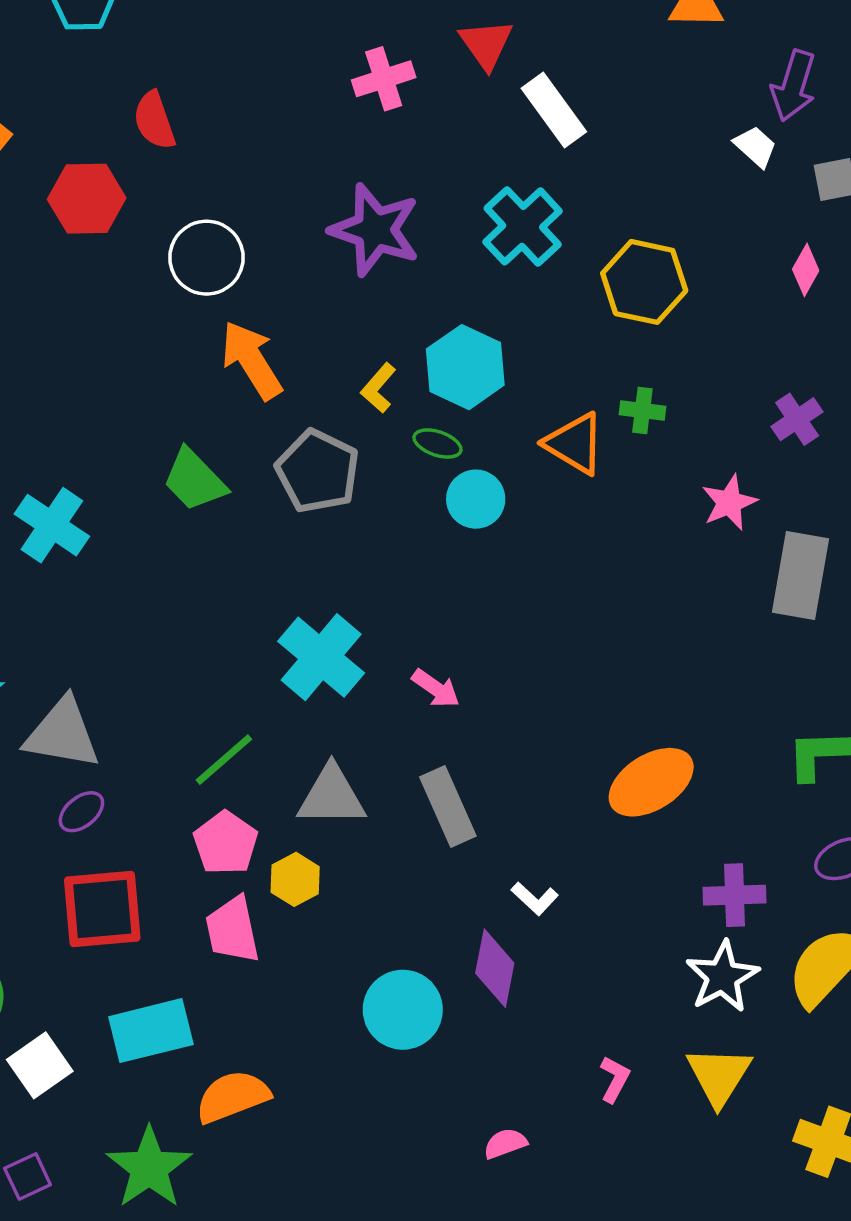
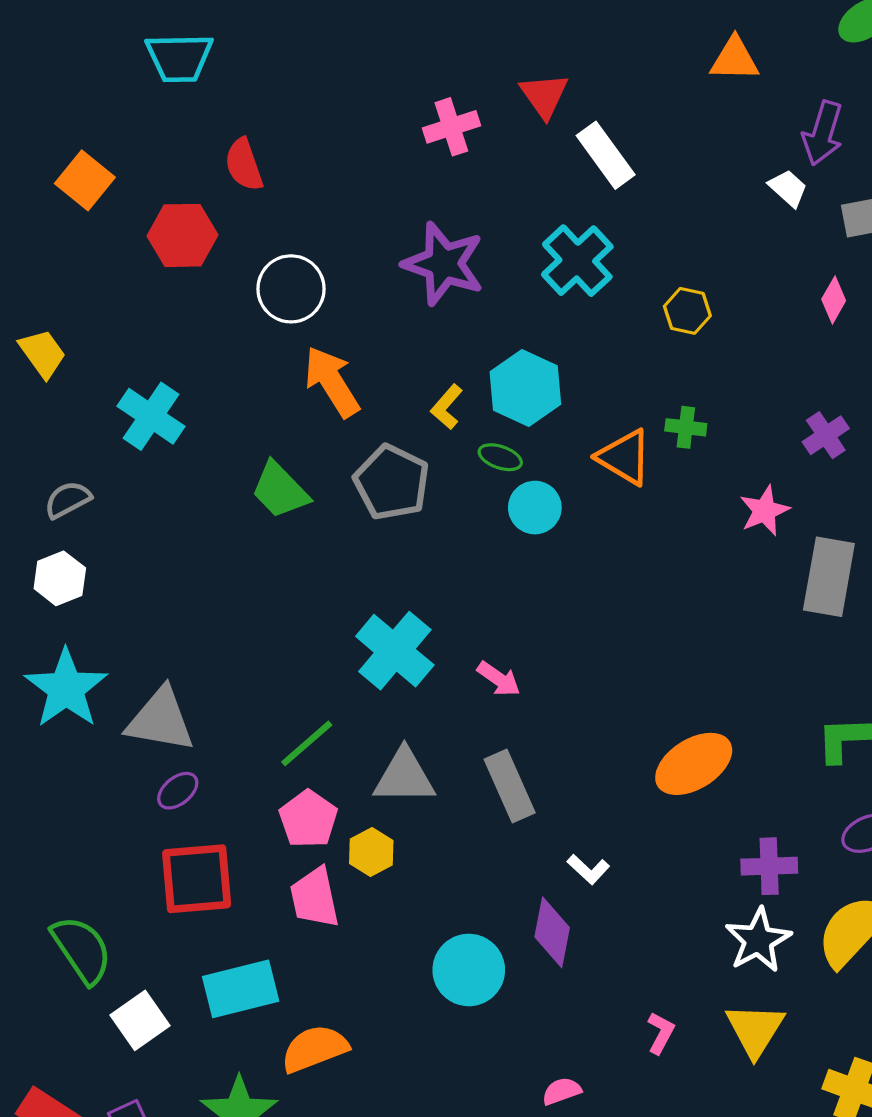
yellow hexagon: (644, 282) -> (687, 311), size x0.6
cyan cross: (52, 525) -> (151, 416), moved

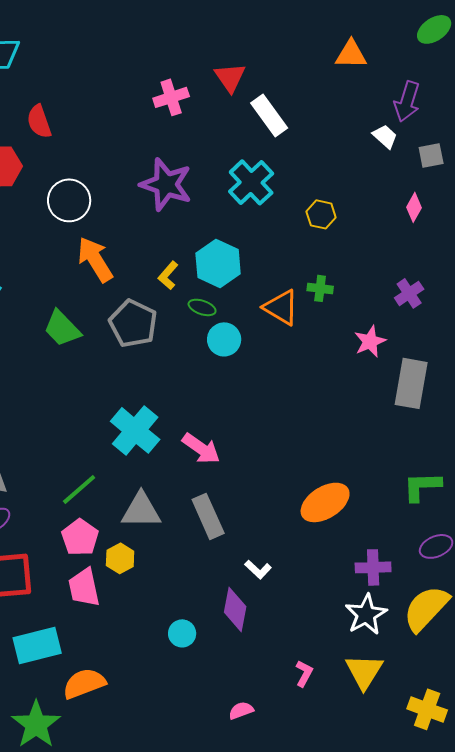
pink arrow: (499, 679) -> (201, 448), size x1.4
cyan circle: (469, 970) -> (182, 633), size x0.6

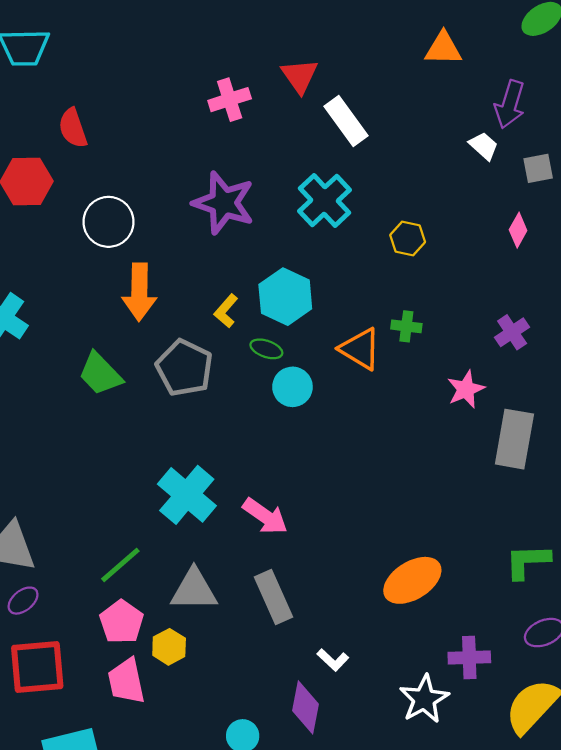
orange arrow: (95, 259) -> (139, 292), turned -147
white star: (366, 614) -> (424, 699), moved

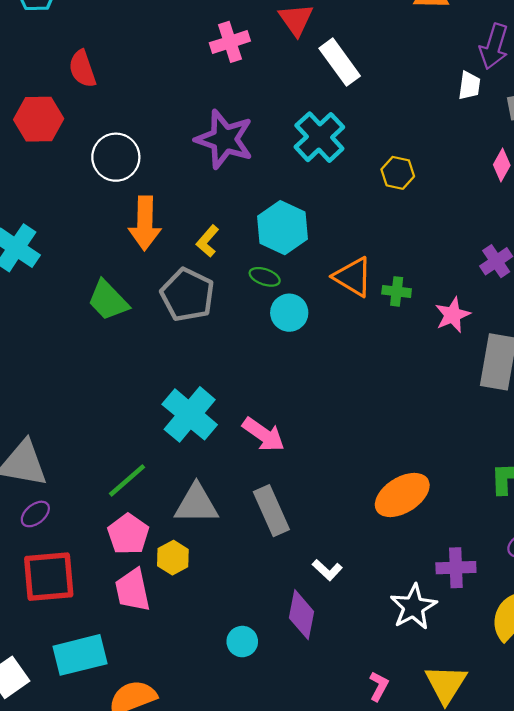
white trapezoid: (484, 146) -> (469, 86), turned 56
yellow L-shape: (226, 311) -> (208, 241), moved
green cross: (406, 326) -> (397, 291), moved

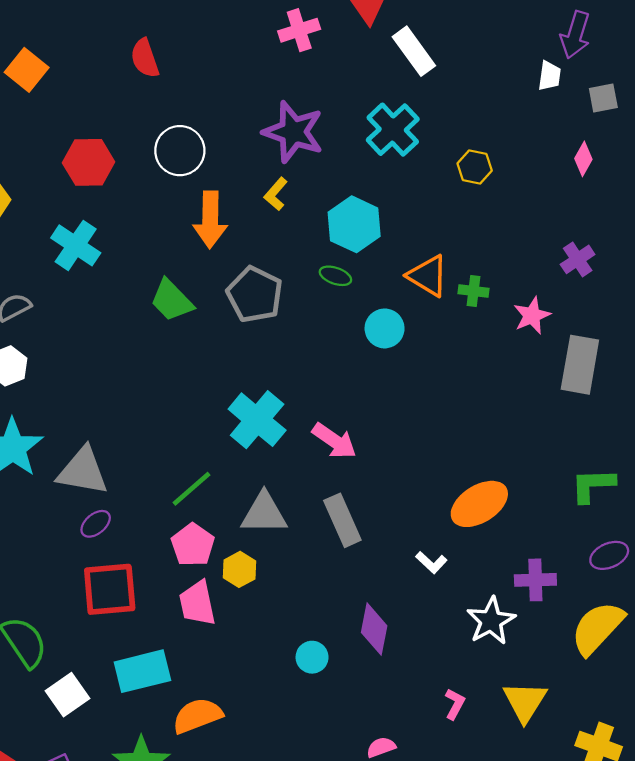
red hexagon: (39, 119) -> (89, 162), moved
yellow L-shape: (208, 241) -> (276, 194), moved
cyan circle: (289, 313) -> (385, 328), moved
white L-shape: (327, 570) -> (431, 562), moved

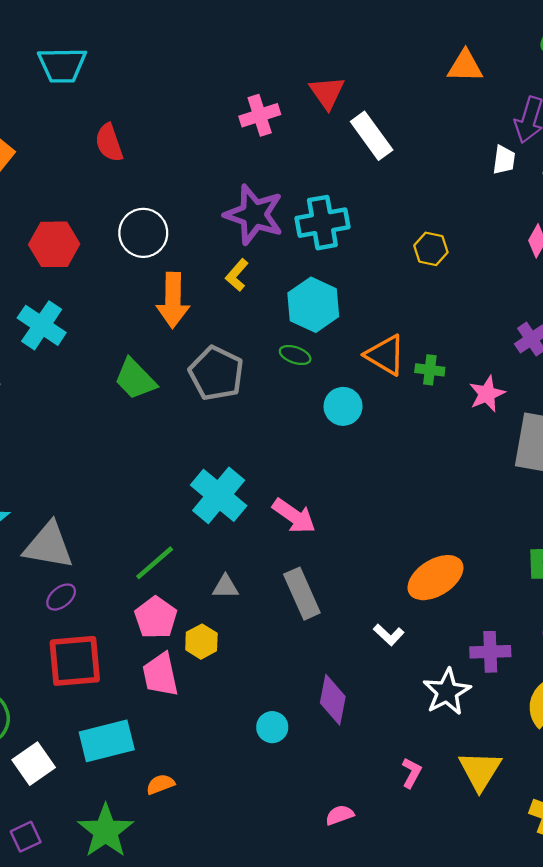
cyan cross: (393, 130) -> (322, 223), moved, turned 33
gray triangle: (264, 513) -> (225, 587), size x0.6
orange semicircle: (197, 716) -> (160, 784), size x0.6

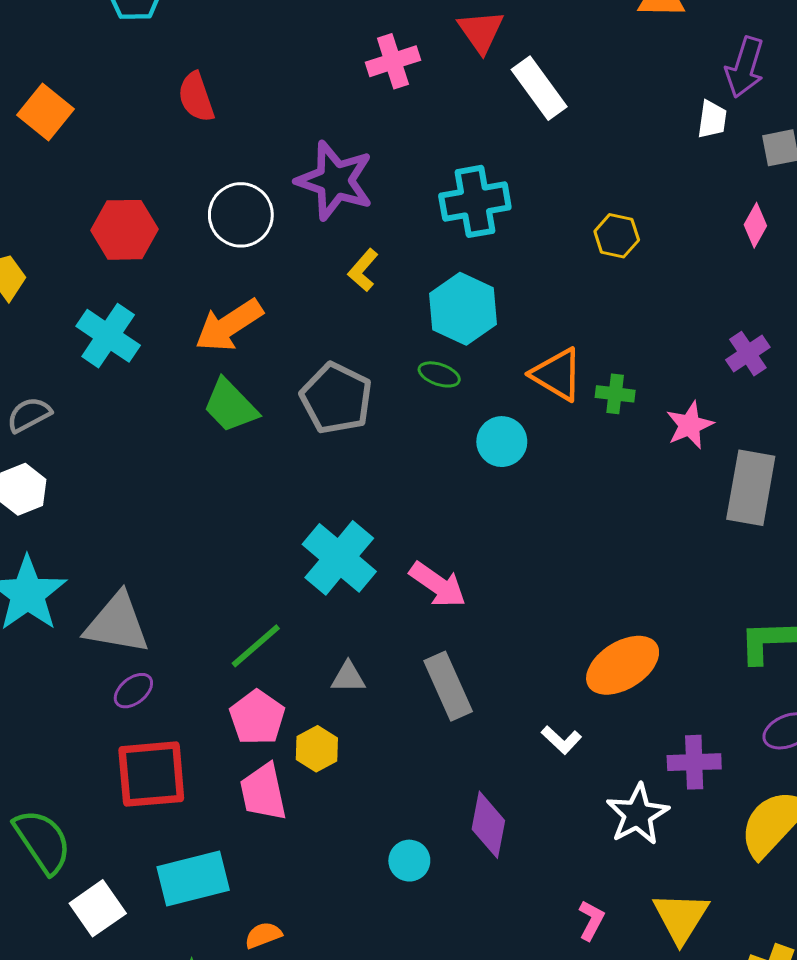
purple star: (254, 215) -> (335, 181), moved
orange arrow: (173, 300) -> (229, 325), moved, turned 56

